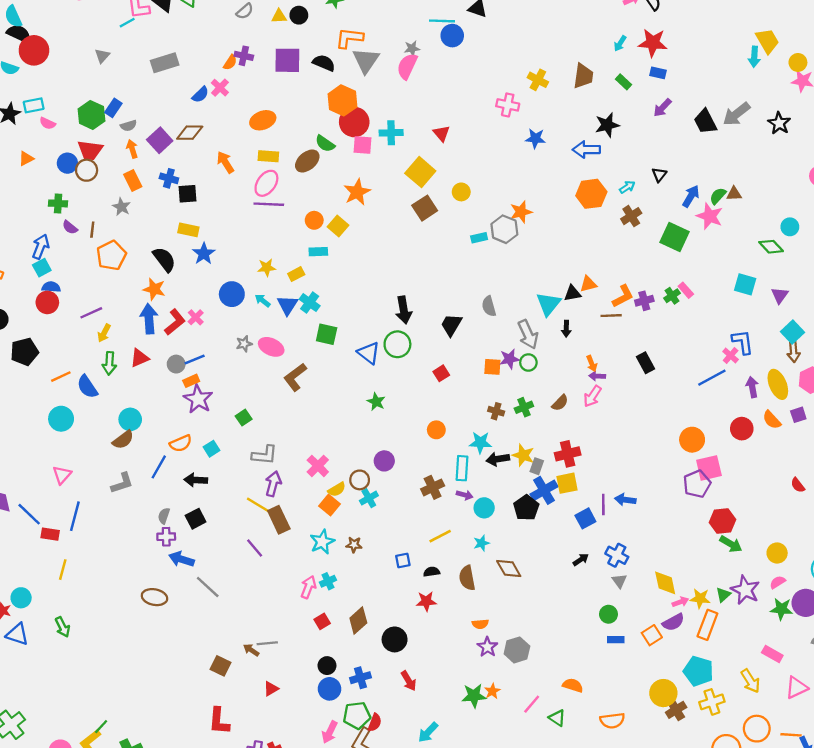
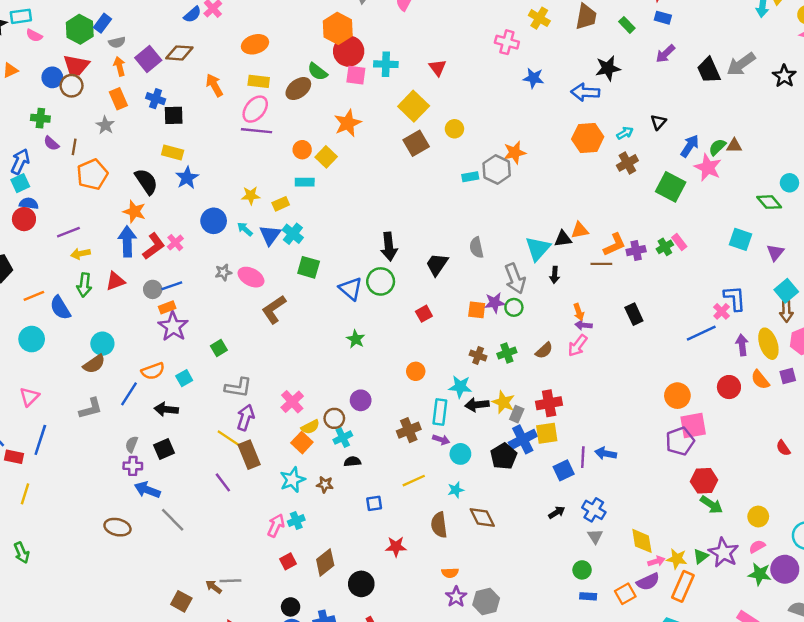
yellow arrow: (104, 333) -> (81, 254), turned 48
black semicircle: (432, 572) -> (352, 462), moved

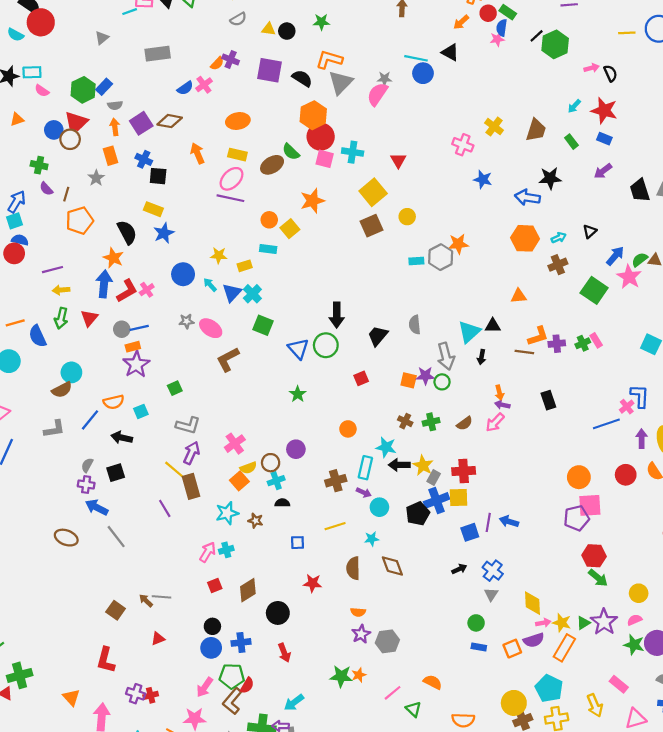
orange triangle: (580, 230) -> (519, 296), moved
red triangle: (115, 281) -> (89, 318), turned -36

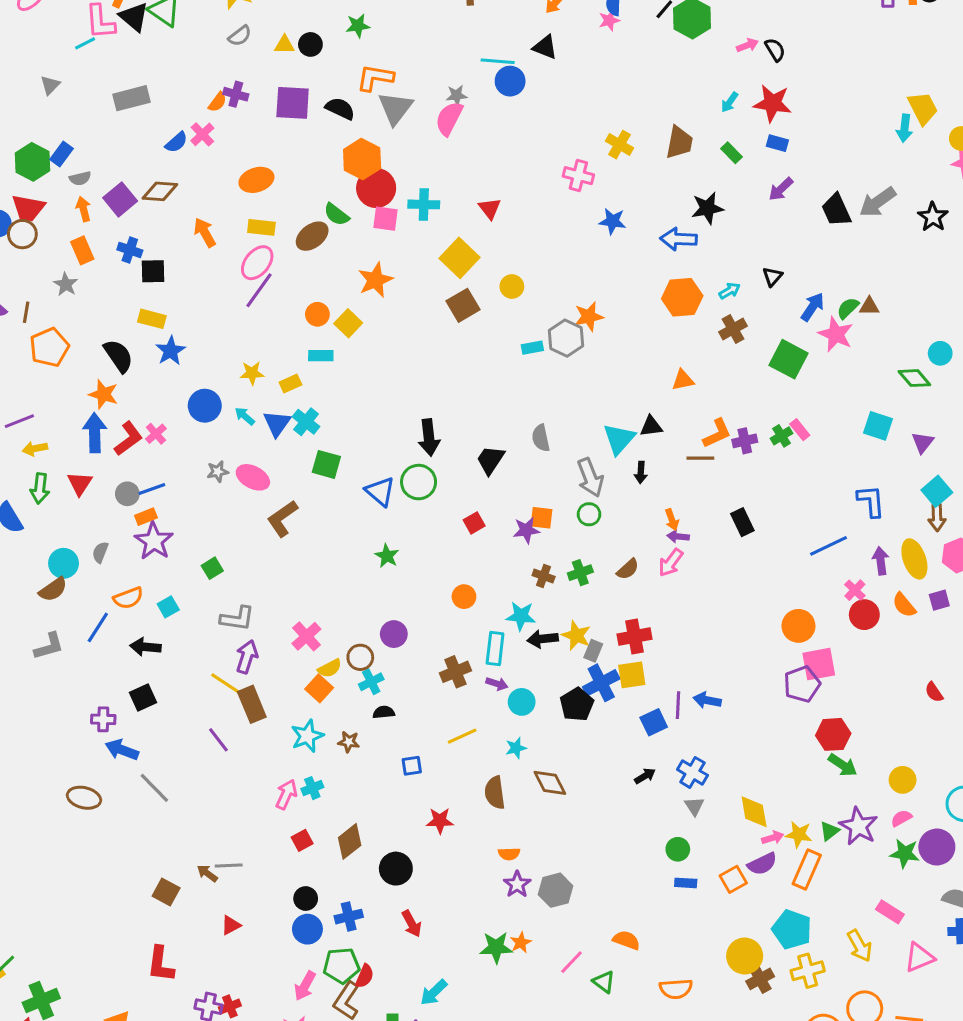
purple line: (230, 198) -> (259, 290), turned -60
purple star: (425, 376) -> (526, 530), moved
pink cross: (627, 407) -> (855, 590), moved
gray semicircle: (87, 465) -> (100, 552), moved

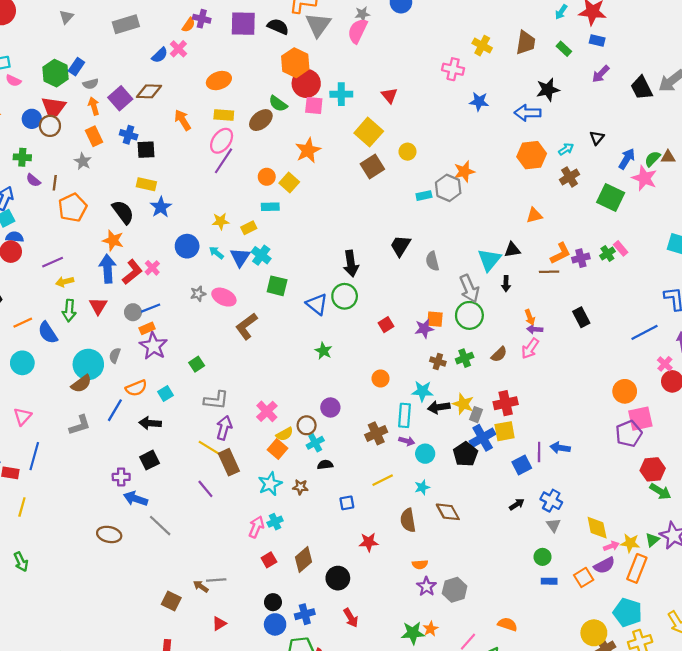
black trapezoid: (490, 460) -> (400, 246), moved
green circle: (589, 514) -> (469, 315), size x1.6
cyan circle: (64, 563) -> (88, 364), size x1.4

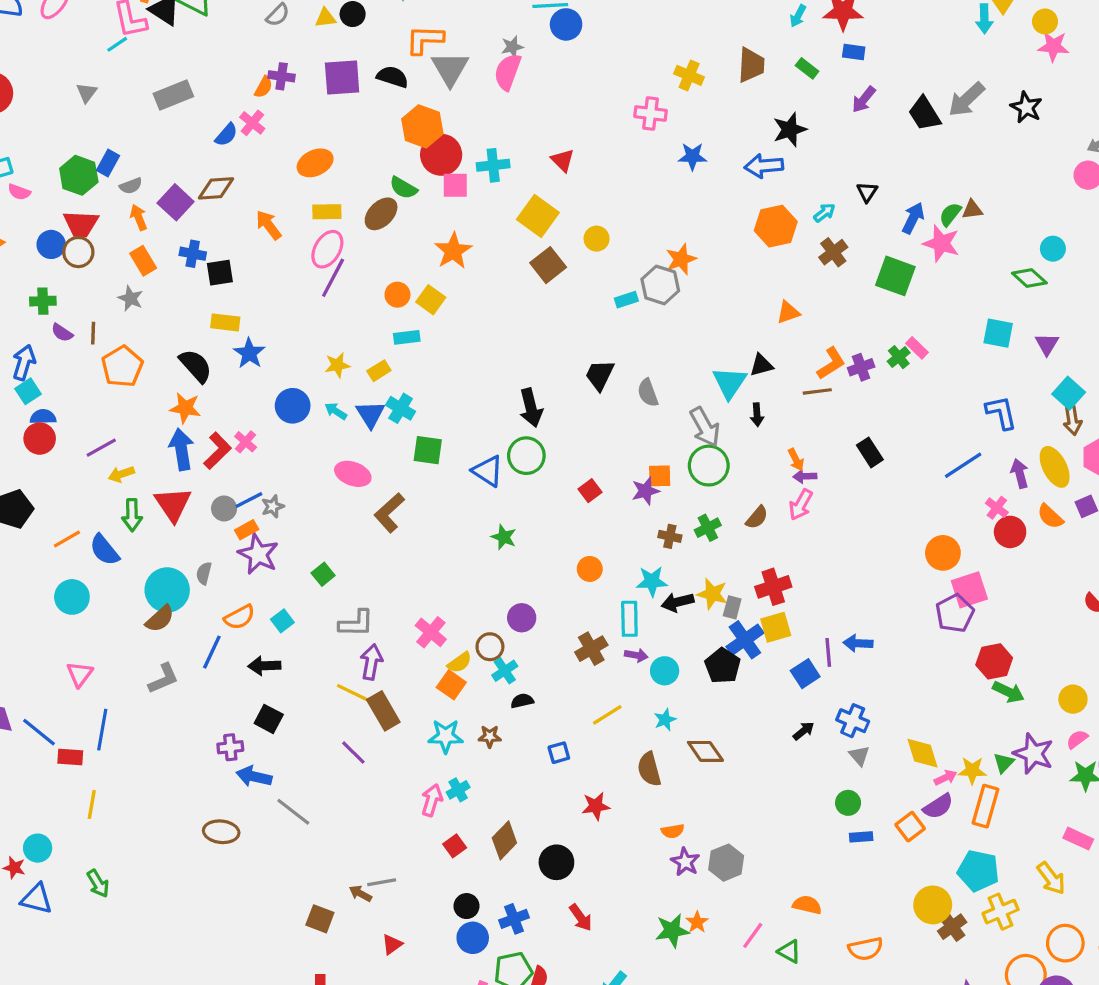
gray star: (198, 294) -> (273, 506), moved
red triangle: (98, 306) -> (173, 504), size x1.4
black square: (149, 460) -> (269, 719), turned -30
cyan star: (270, 484) -> (446, 736), turned 30

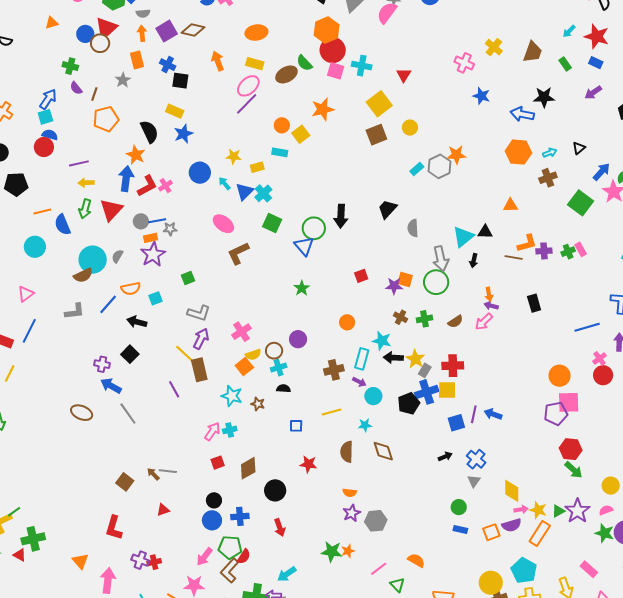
cyan rectangle: (626, 300) -> (417, 169), turned -40
green circle: (526, 456) -> (314, 228), moved

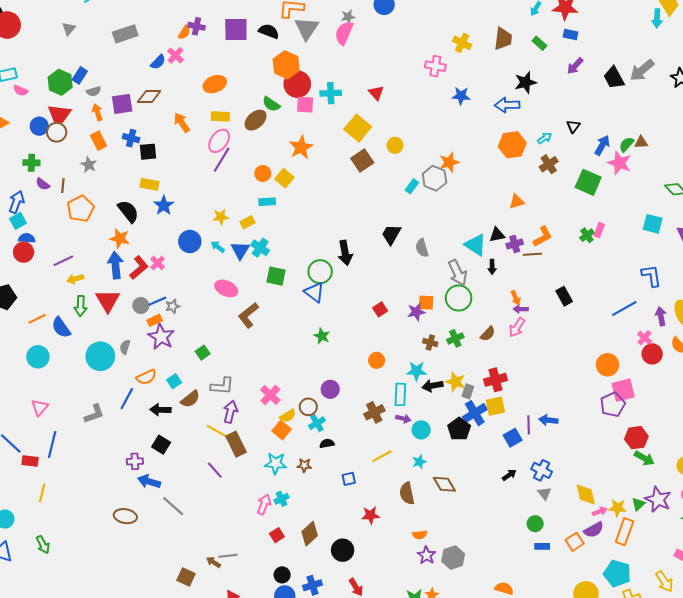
purple square: (167, 31) -> (122, 104), turned 35
cyan triangle: (463, 237) -> (476, 245), turned -35
pink rectangle: (581, 249) -> (599, 230), turned 64
purple cross: (544, 251) -> (515, 244), moved
brown semicircle: (83, 275) -> (190, 399), moved

